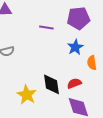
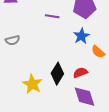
orange semicircle: (92, 63) -> (98, 52), turned -40
black diamond: (52, 84) -> (57, 74), turned 40

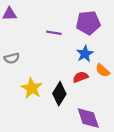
red semicircle: (80, 73) -> (80, 77), moved
yellow star: (32, 84) -> (32, 88), moved

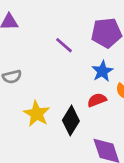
purple line: (54, 33) -> (64, 45), turned 32

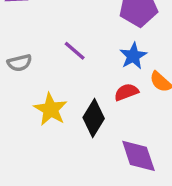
purple line: (64, 45) -> (75, 51), moved

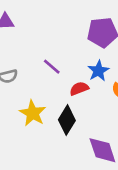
red semicircle: (126, 92) -> (79, 89), moved

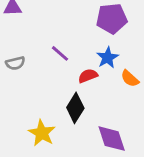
yellow star: (33, 113) -> (42, 133), moved

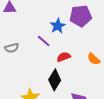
blue star: (107, 58) -> (58, 26), moved

